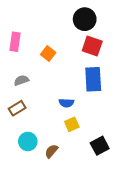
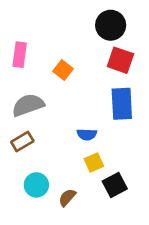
gray semicircle: (21, 80) -> (28, 105), size x1.6
black square: (100, 146) -> (115, 185), moved

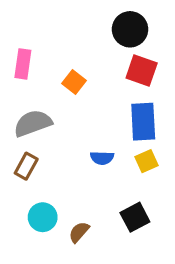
brown rectangle: (22, 141) -> (26, 166), turned -30
yellow square: (94, 163) -> (146, 161), moved

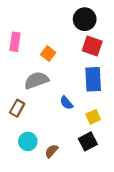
gray semicircle: (33, 123) -> (36, 80), moved
blue semicircle: (102, 158) -> (66, 103), turned 48
yellow square: (146, 161) -> (93, 117), moved

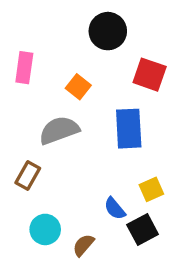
black circle: (85, 19) -> (108, 31), moved
blue rectangle: (93, 79) -> (129, 129), moved
blue semicircle: (66, 103) -> (115, 209), moved

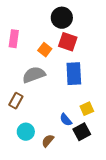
red square: (150, 75) -> (68, 42), moved

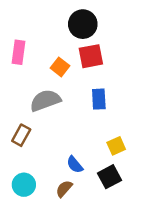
red square: (68, 42) -> (91, 56), turned -30
blue rectangle: (74, 74) -> (99, 99), size x0.7
blue semicircle: (66, 120) -> (75, 165), moved
cyan circle: (26, 132) -> (24, 185), moved

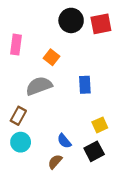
red square: (91, 56) -> (101, 24), moved
cyan circle: (24, 185) -> (21, 142), moved

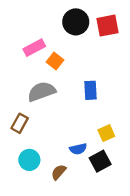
pink rectangle: (16, 45) -> (34, 48), moved, turned 54
blue semicircle: (64, 141) -> (78, 149), moved, turned -63
cyan circle: (21, 142) -> (29, 160), moved

